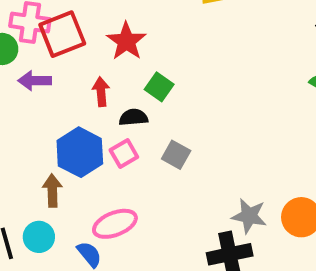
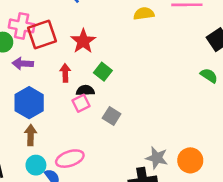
blue hexagon: (80, 152) -> (29, 103), moved
pink square: (124, 154) -> (81, 103), moved
cyan circle: (39, 237) -> (36, 165), moved

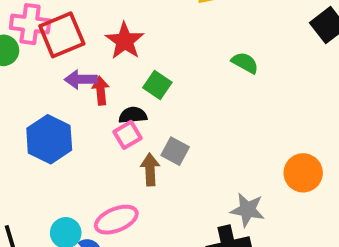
purple arrow: (23, 64) -> (81, 79), moved
green semicircle: (209, 76) -> (245, 63), moved
brown arrow: (31, 135) -> (150, 170), moved
orange circle: (190, 160) -> (303, 173), moved

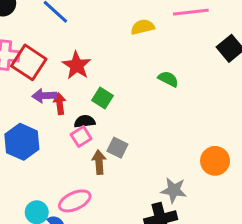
red square: (62, 35) -> (29, 62), turned -32

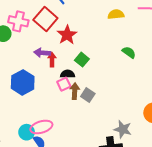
red square: (29, 62) -> (45, 19), moved
brown arrow: (99, 162) -> (75, 91), moved
pink ellipse: (75, 201) -> (41, 127), moved

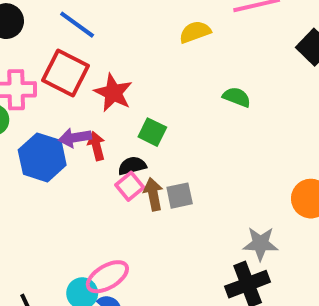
blue hexagon: (23, 82) -> (42, 157), moved
gray square: (88, 95) -> (180, 196), turned -32

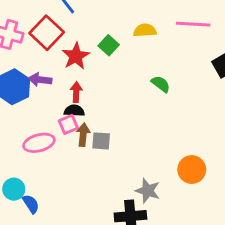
green square: (152, 132) -> (109, 45), moved
red arrow: (96, 146) -> (76, 92), moved
pink ellipse: (107, 277) -> (39, 143), moved

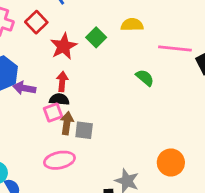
pink line: (193, 24) -> (175, 49), moved
red square: (47, 33) -> (36, 22), size x0.7
purple arrow: (40, 80) -> (24, 88), moved
pink ellipse: (39, 143) -> (59, 160), moved

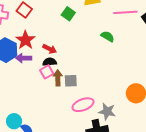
red star: (64, 46) -> (25, 40), moved
red arrow: (62, 81) -> (50, 49), turned 120
pink ellipse: (59, 160) -> (83, 105), moved

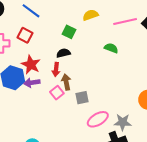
red arrow: (50, 49) -> (56, 69), turned 80
black semicircle: (50, 62) -> (63, 53), moved
brown arrow: (58, 78) -> (66, 82), moved

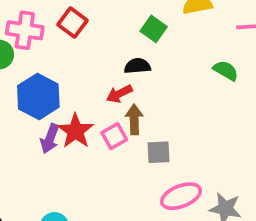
red star: (31, 65) -> (75, 131), moved
red arrow: (56, 69) -> (119, 94), turned 48
purple arrow: (32, 83) -> (50, 139), moved, turned -70

